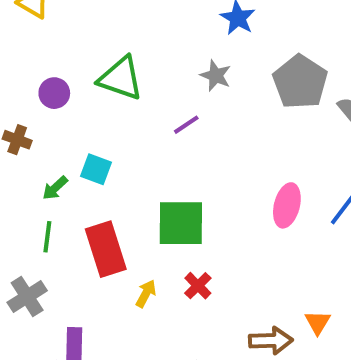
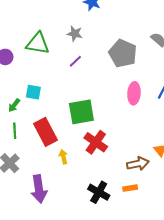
gray star: (216, 76) -> (75, 34), moved
gray pentagon: (300, 82) -> (123, 53), moved
red cross: (198, 286) -> (96, 142), size x1.6
yellow arrow: (146, 294) -> (63, 157), moved, turned -32

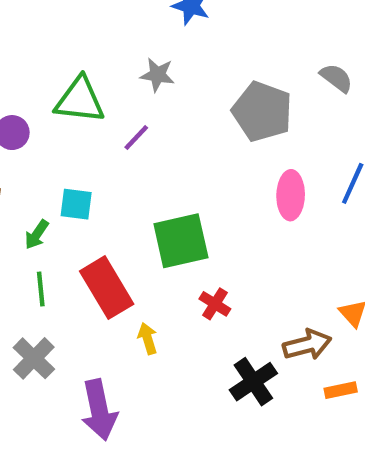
purple line: (75, 61) -> (136, 138), moved
red cross: (96, 142) -> (215, 304), size x0.6
orange rectangle: (130, 188) -> (341, 390), moved
black cross: (99, 192) -> (253, 382), moved, turned 30

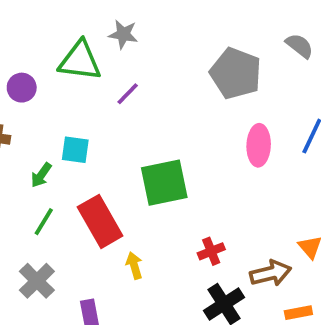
gray star: (157, 75) -> (123, 34), moved
green line: (41, 289) -> (44, 222), turned 36
red cross: (215, 304) -> (211, 251), moved, turned 35

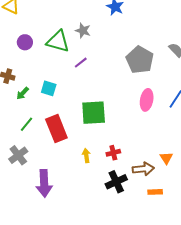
purple circle: (22, 88) -> (25, 42), moved
green arrow: (41, 175) -> (23, 93), moved
yellow arrow: (134, 266) -> (86, 156), moved

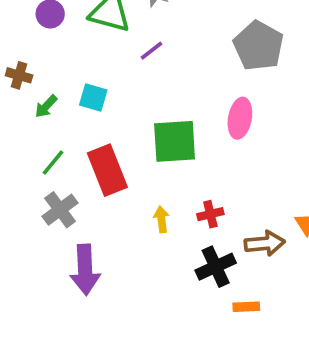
pink ellipse: (147, 100) -> (240, 118), moved
gray cross: (18, 155) -> (60, 210), moved
orange rectangle: (155, 192) -> (246, 307), moved

